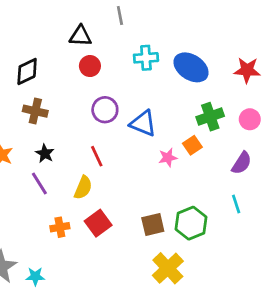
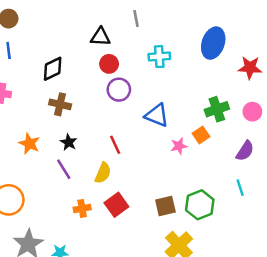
blue ellipse: (191, 67) -> (213, 43), moved, turned 76
purple circle: (105, 110) -> (119, 90), moved

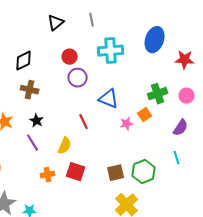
black triangle: (100, 37) -> (56, 23), moved, turned -42
cyan cross: (159, 57) -> (111, 51), size x1.4
red line: (115, 145) -> (84, 122), moved
red square: (116, 205) -> (76, 172), turned -36

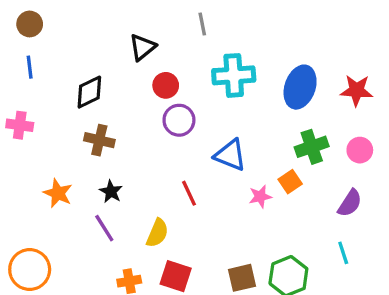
black triangle: (56, 23) -> (142, 47), moved
blue ellipse: (155, 40) -> (300, 87), moved

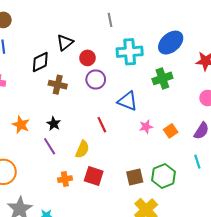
black triangle: (142, 47) -> (65, 43), moved
blue ellipse: (300, 87) -> (171, 43), moved, turned 30
brown cross: (99, 140) -> (58, 85), moved
green cross: (312, 147) -> (162, 78), moved
orange square: (290, 182) -> (171, 131), moved

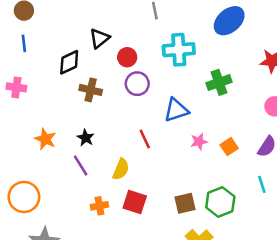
blue ellipse: (171, 43) -> (229, 21), moved
blue triangle: (128, 101) -> (176, 110), turned -40

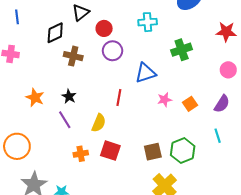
cyan cross: (179, 50) -> (148, 22), size x0.7
red line: (145, 139) -> (119, 97), turned 35

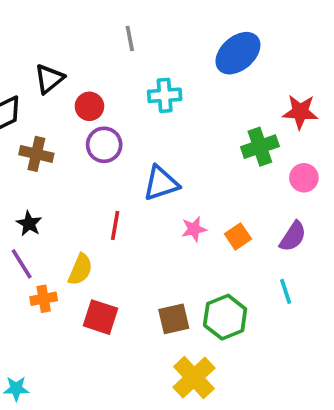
green cross: (182, 50) -> (260, 147), moved
orange cross: (81, 154) -> (44, 299), moved

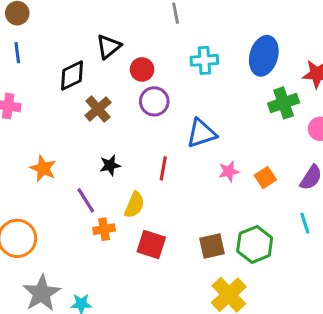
blue ellipse: (238, 53) -> (264, 56), moved, turned -33
brown cross: (36, 154) -> (98, 109), turned 36
black star: (29, 224) -> (110, 165), moved, turned 30

